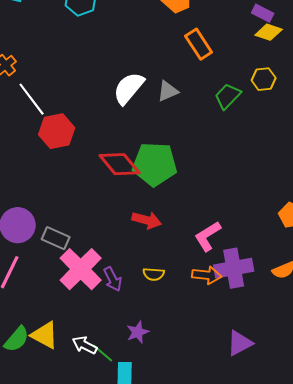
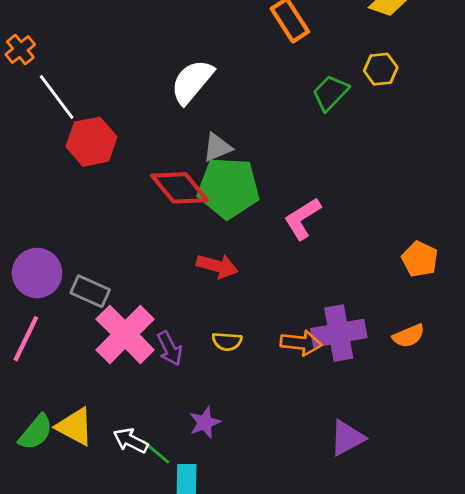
gray triangle: (168, 91) -> (217, 147), moved
pink L-shape: (208, 236) -> (302, 219), moved

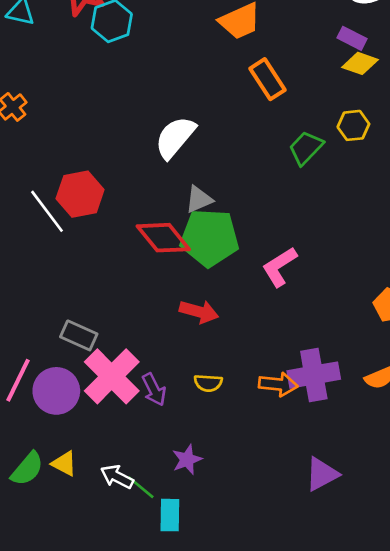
white line: (57, 97) -> (47, 211), moved
purple circle: (37, 273) -> (56, 391), moved
yellow triangle: (75, 427) -> (64, 464), size x0.7

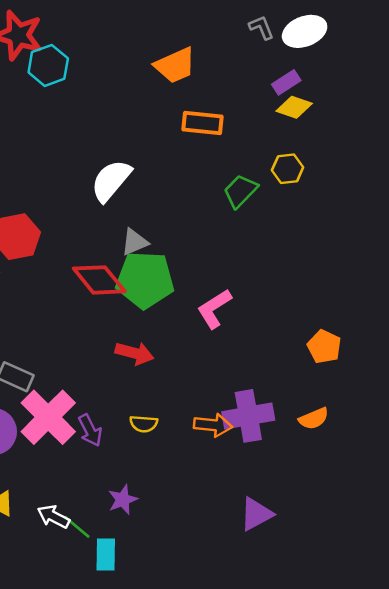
purple rectangle: (352, 38) -> (286, 82), turned -60
orange rectangle: (268, 79) -> (203, 123), turned -51

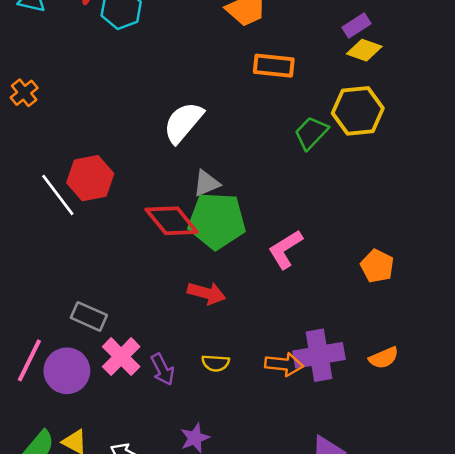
yellow hexagon: (288, 169) -> (358, 111), size x1.6
orange pentagon: (324, 347) -> (377, 266), moved
pink cross: (48, 417) -> (121, 357), size x0.7

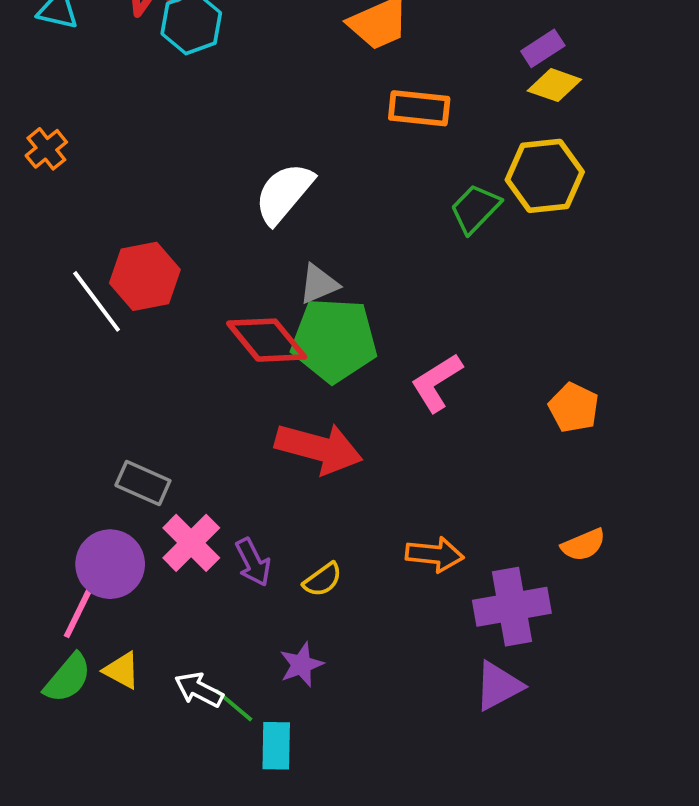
red arrow: (207, 293) -> (319, 448), size x1.5
purple cross: (319, 355) -> (512, 607), moved
pink line: (29, 360) -> (81, 607), moved
yellow semicircle: (216, 363) -> (323, 580), moved, turned -40

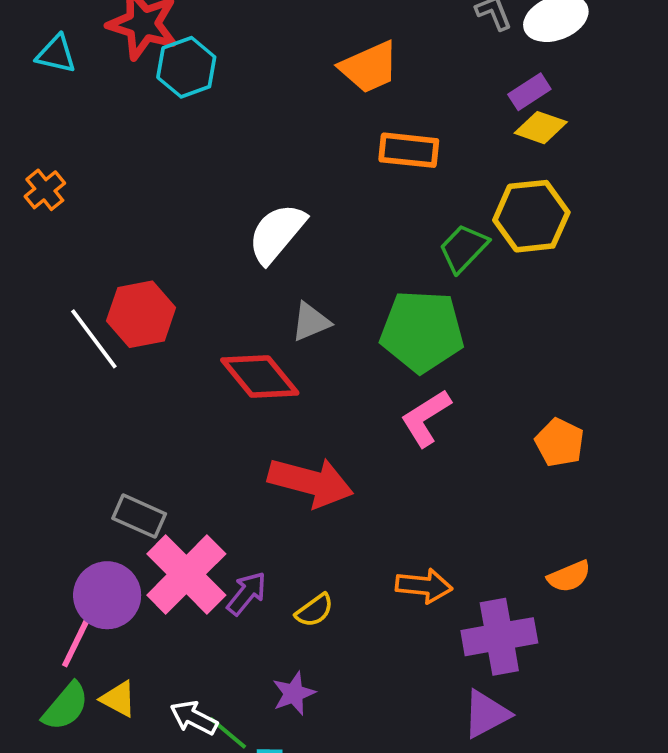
green pentagon: (334, 340) -> (422, 331), moved
pink cross: (191, 543) -> (186, 574), size x1.4
purple arrow: (253, 562) -> (247, 593), turned -114

